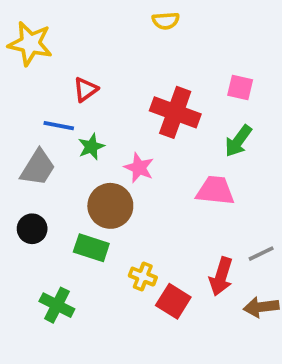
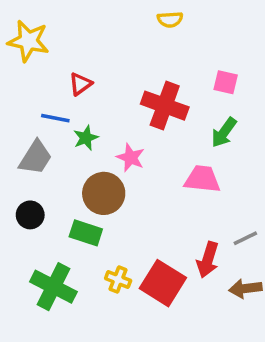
yellow semicircle: (166, 21) -> (170, 19), moved
yellow cross: (143, 276) -> (118, 279), moved
red square: (173, 301) -> (163, 283), size x1.4
green cross: (57, 305) -> (53, 287), size x1.4

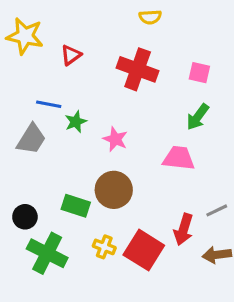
red triangle: (80, 84) -> (71, 55), moved
red cross: (165, 106) -> (138, 69), moved
brown circle: (104, 193) -> (114, 190), moved
black circle: (30, 215) -> (25, 217), moved

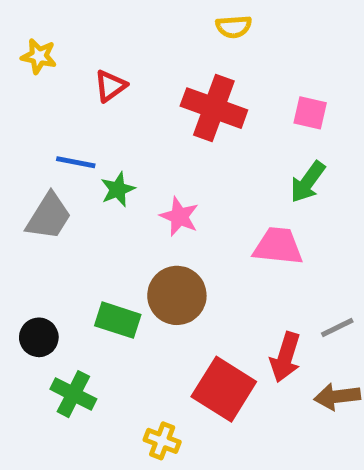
yellow star: (25, 36) -> (39, 56), size x0.6
yellow cross: (104, 247) -> (162, 441), moved
green cross: (47, 253) -> (73, 394), size x0.7

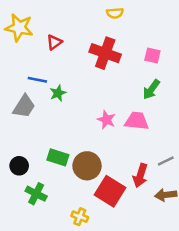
yellow star: (39, 56) -> (19, 28), size x1.6
pink star: (179, 217) -> (106, 120), moved
brown circle: (177, 295) -> (87, 166), moved

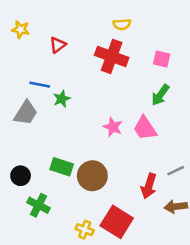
yellow semicircle: (115, 13) -> (122, 24), moved
yellow star: (19, 28) -> (21, 30), size x0.6
pink trapezoid: (137, 121) -> (145, 128), turned -130
red square: (110, 191) -> (117, 222), moved

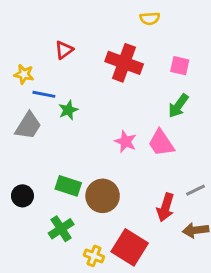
yellow semicircle: (122, 24) -> (150, 19), moved
yellow star: (21, 30) -> (24, 74), moved
green cross: (38, 205) -> (61, 229), moved, turned 30

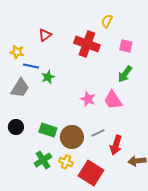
yellow semicircle: (150, 19) -> (107, 21), moved, turned 120
gray line: (196, 190) -> (98, 133), moved
black circle: (22, 196) -> (16, 127), moved
yellow cross: (94, 256) -> (66, 162), moved

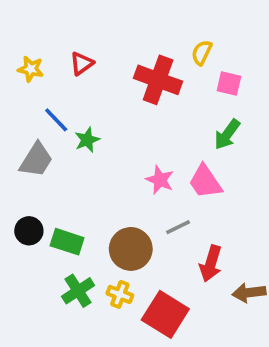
yellow semicircle: (107, 21) -> (202, 53), moved
yellow star: (17, 52) -> (31, 69), moved
blue line: (31, 66) -> (56, 120), turned 35
green rectangle: (48, 130) -> (67, 242), moved
gray line: (98, 133) -> (178, 227), moved

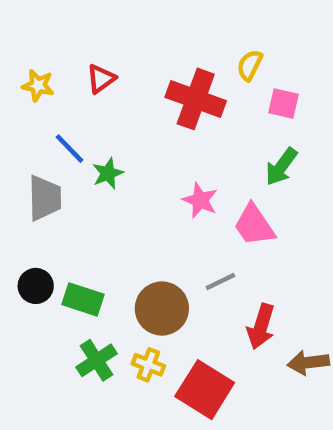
gray trapezoid: (36, 160) -> (45, 198), turned -33
pink star: (160, 180) -> (200, 200), moved

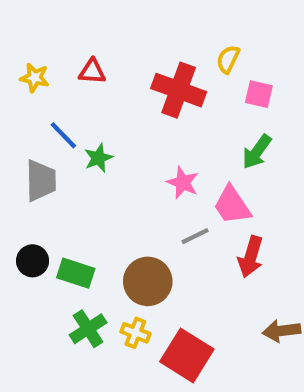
red triangle: (101, 79) -> (92, 72), turned 40
gray line: (220, 281) -> (195, 236), moved
red arrow: (261, 327) -> (251, 257), moved

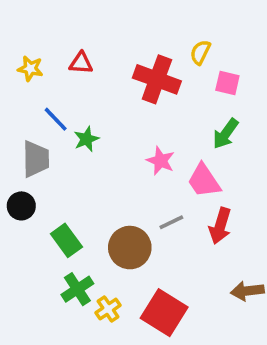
gray line: (195, 236) -> (171, 222), moved
black circle: (33, 261) -> (21, 206), moved
green rectangle: (76, 273) -> (66, 240), turned 36
yellow cross: (135, 333) -> (108, 309), moved, turned 35

